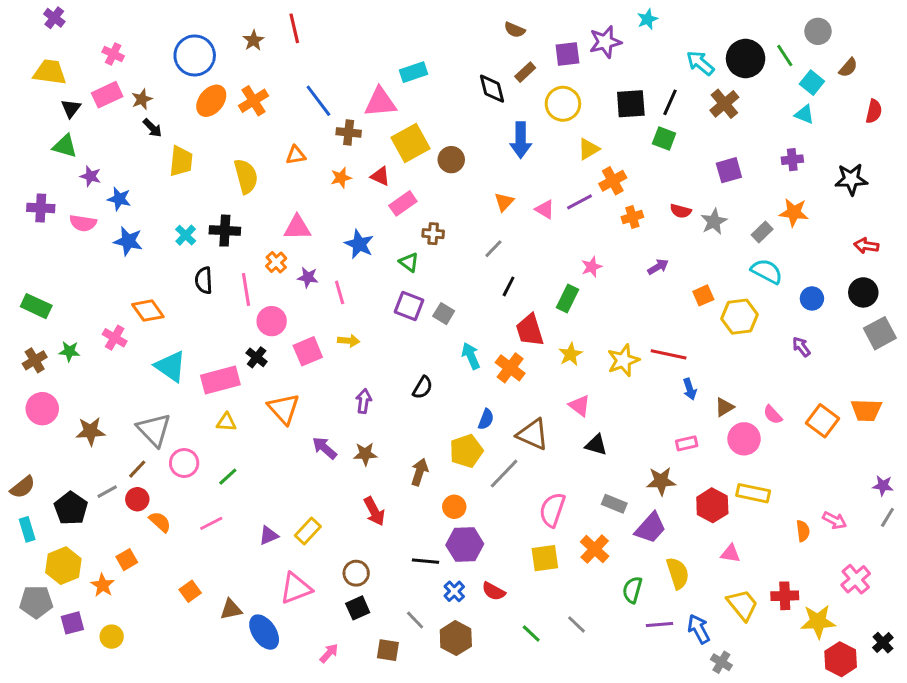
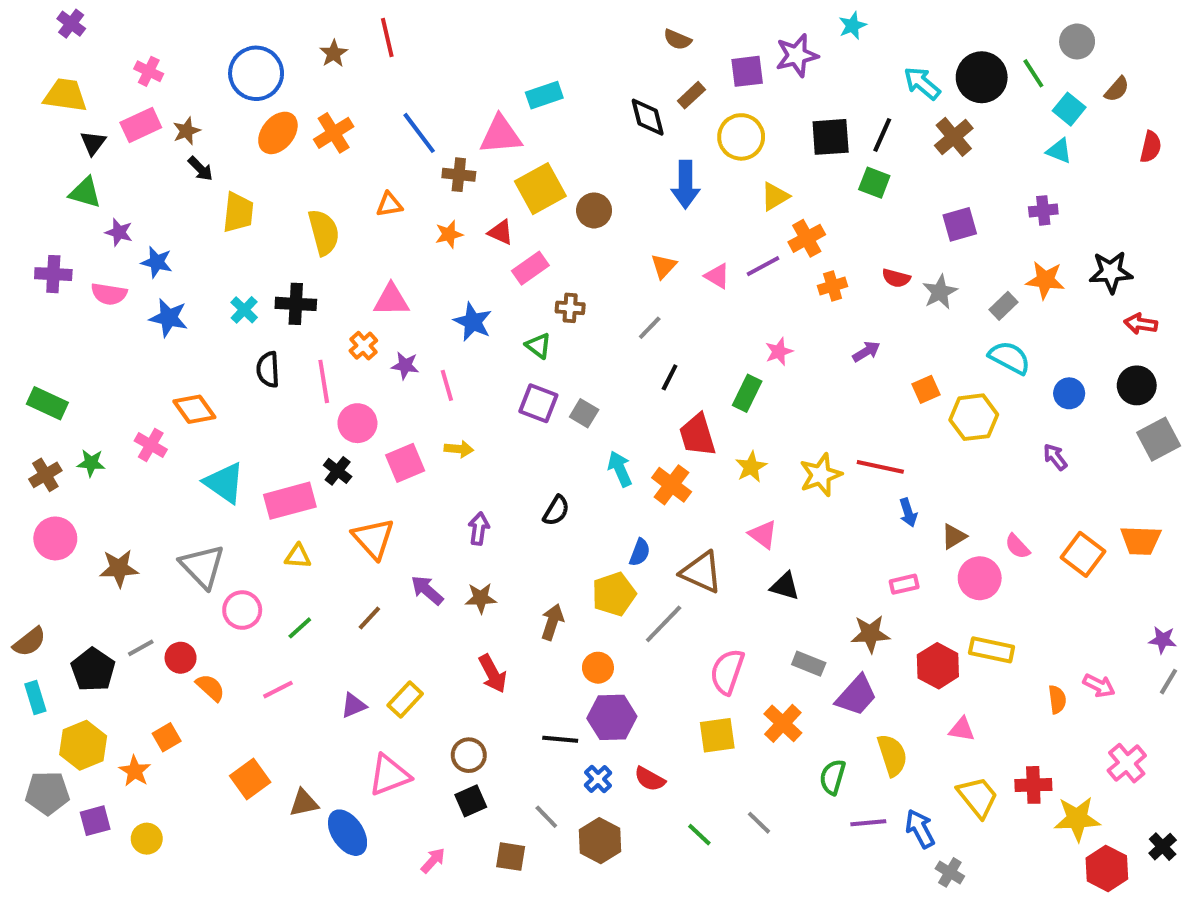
black star: (851, 179) -> (1111, 272), moved
brown line: (137, 469) -> (369, 618), moved
orange square: (190, 591) -> (250, 779), size x1.4

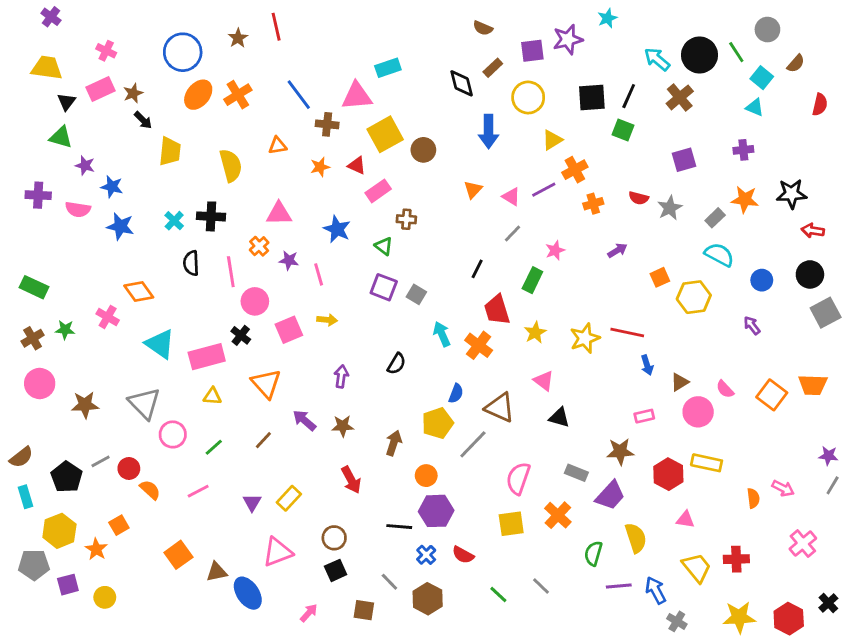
gray line: (650, 328) -> (513, 233), moved
purple triangle: (353, 705) -> (252, 502), turned -36
yellow star: (1077, 819) -> (739, 617), moved

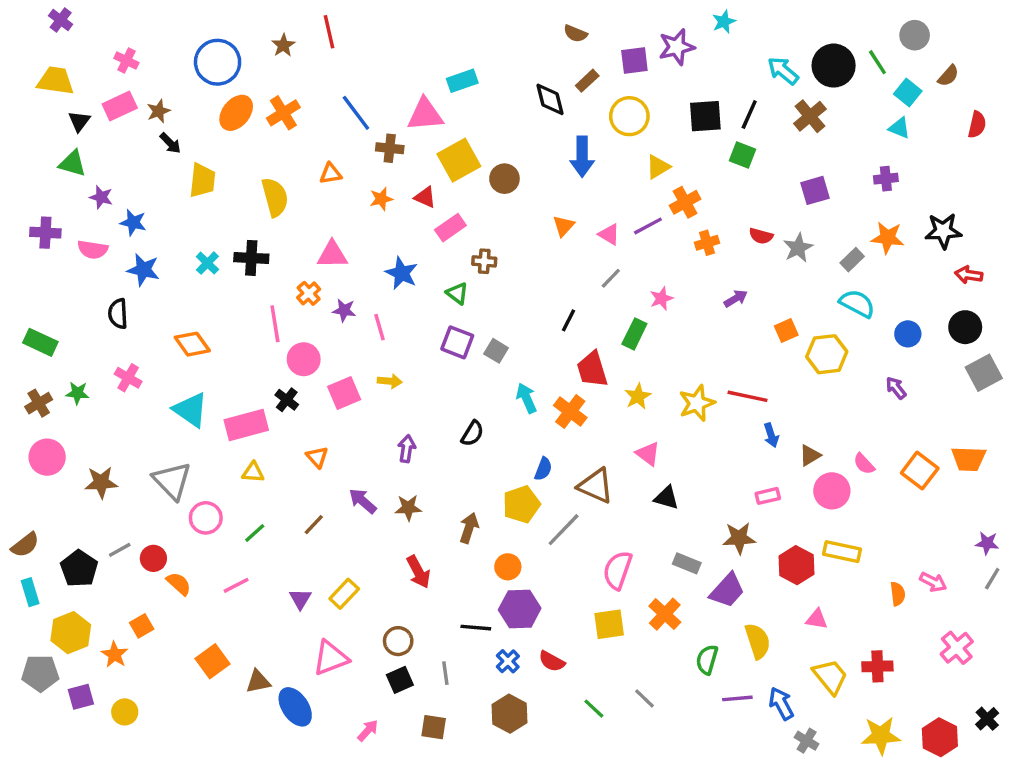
black semicircle: (191, 263) -> (118, 314), moved
orange diamond: (139, 291) -> (192, 344), moved
orange triangle: (266, 384) -> (317, 457), size x0.6
gray line: (389, 582) -> (445, 673), moved, turned 36

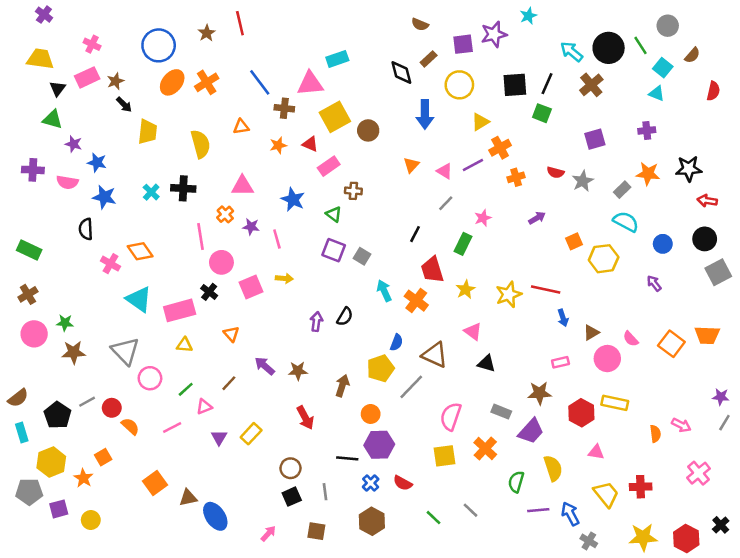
pink cross: (128, 378) -> (111, 264), moved
green star: (77, 393) -> (65, 323), moved
purple arrow: (407, 449) -> (316, 322), moved
pink triangle: (331, 658) -> (204, 407), moved, size x0.6

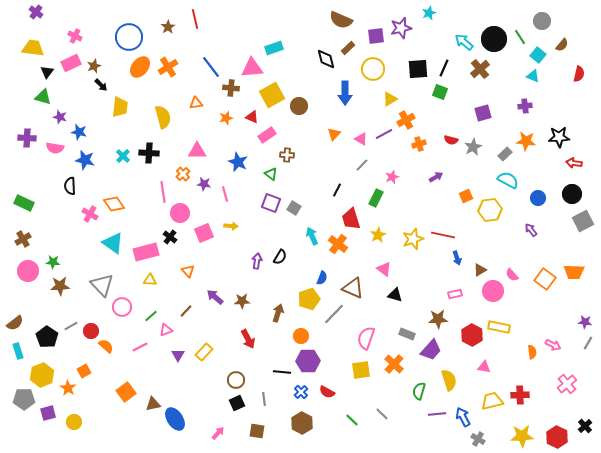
brown semicircle: (420, 24) -> (341, 20), size x1.6
yellow trapezoid: (606, 494) -> (492, 401), turned -65

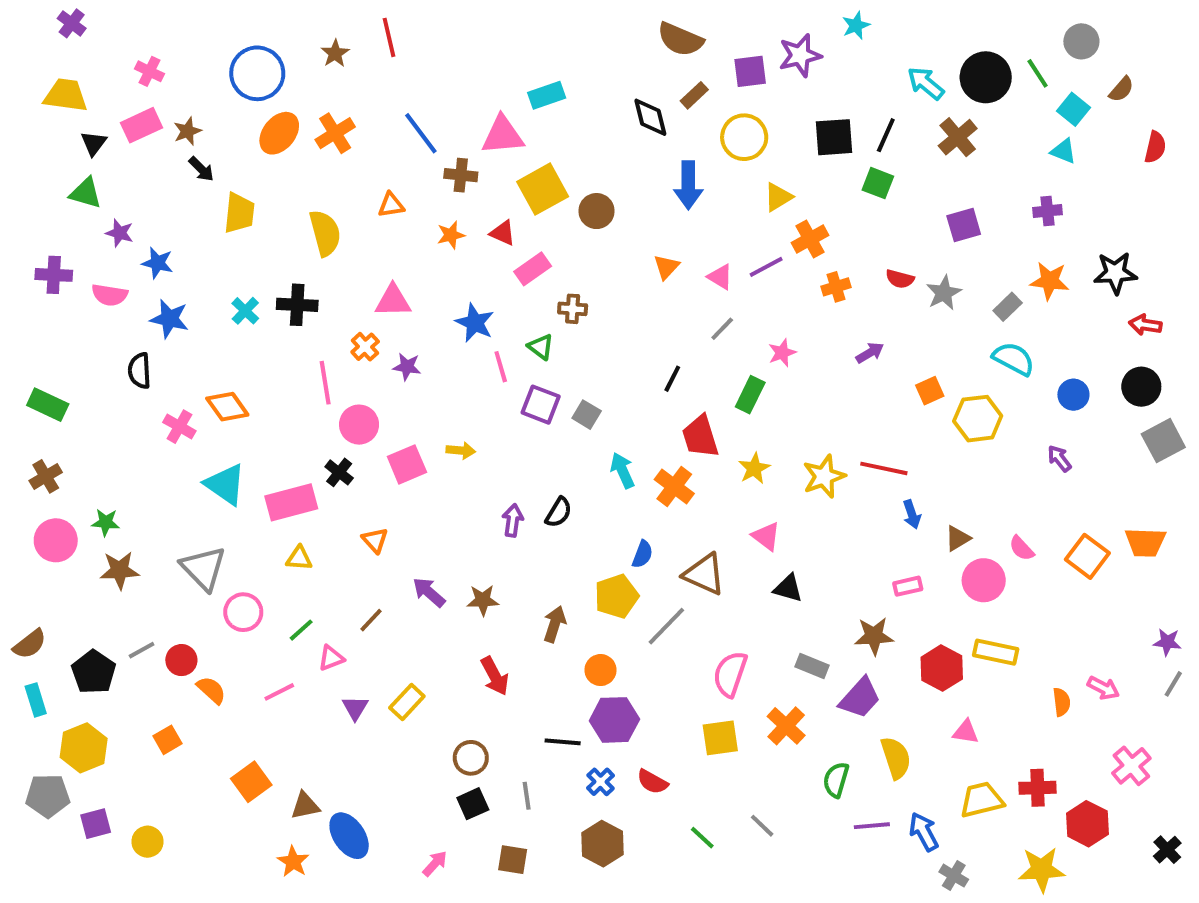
pink line: (225, 194) -> (501, 367), moved
orange star: (68, 388) -> (293, 862), moved
red hexagon: (557, 437) -> (1087, 824), moved

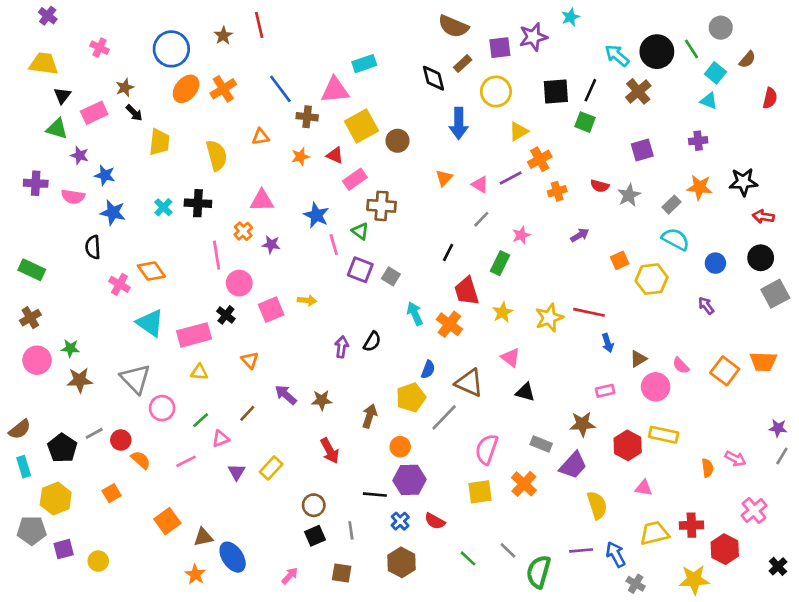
pink rectangle: (142, 125) -> (94, 113), moved
brown cross: (573, 309) -> (382, 206), size x1.5
green semicircle: (836, 780) -> (539, 572), moved, size x1.4

